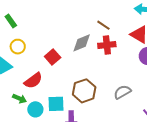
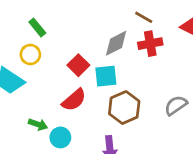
green rectangle: (11, 21) -> (37, 28), moved
red semicircle: (33, 80) -> (74, 100), moved
cyan square: (56, 104) -> (106, 76), moved

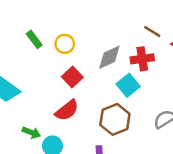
brown line: (144, 17) -> (152, 32), moved
yellow circle: (30, 55) -> (65, 44), moved
cyan square: (106, 76) -> (128, 85), moved, turned -35

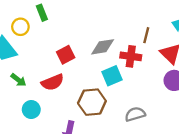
brown line: (152, 32) -> (146, 35), turned 56
yellow circle: (65, 44) -> (20, 27), moved
green arrow: (31, 133) -> (18, 80), moved

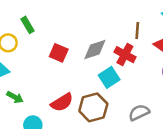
red square: (66, 55) -> (59, 53), moved, turned -30
red cross: (131, 56) -> (125, 55), turned 30
red semicircle: (53, 82) -> (62, 102), moved

